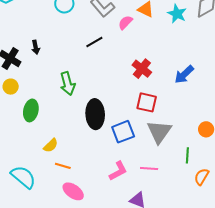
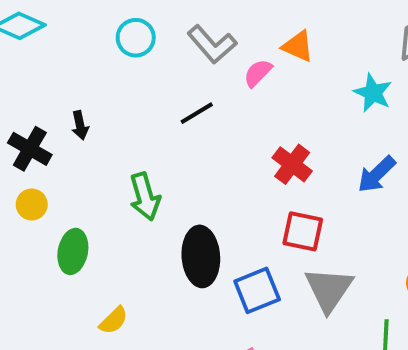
cyan star: (177, 14) -> (373, 93), moved

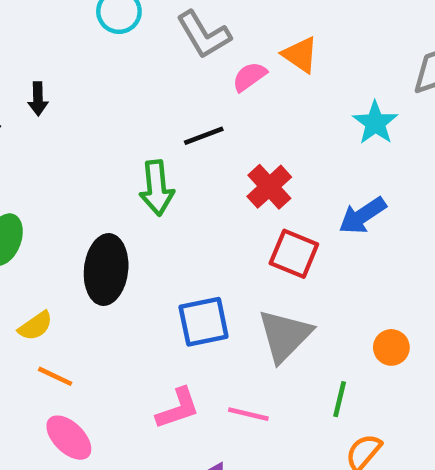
black line: (197, 113) -> (204, 136), moved
green arrow: (145, 197) -> (157, 188), moved
red square: (303, 231) -> (294, 254), moved
black ellipse: (201, 256) -> (106, 269), moved

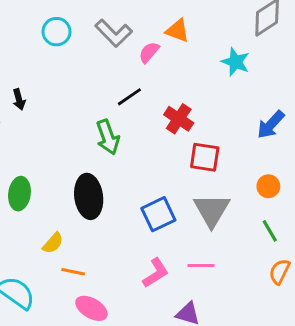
blue arrow: (363, 216) -> (271, 125), moved
orange circle: (391, 347) -> (268, 186), moved
green line: (340, 399) -> (270, 231), moved, turned -30

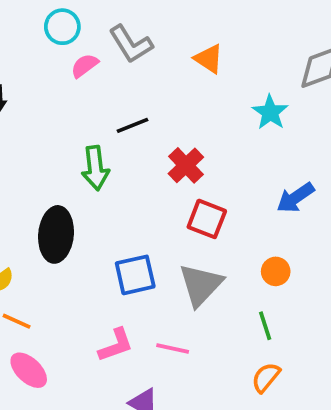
pink semicircle: (149, 52) -> (85, 66), moved

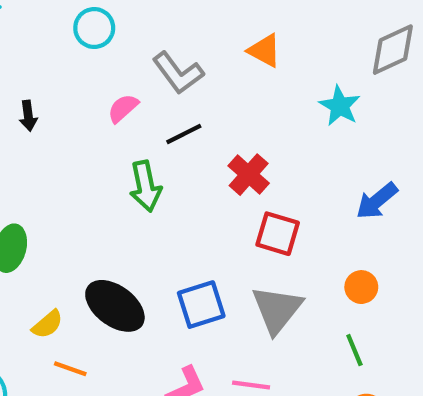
gray L-shape: (131, 44) -> (178, 73), moved
pink semicircle: (85, 66) -> (123, 108), moved
black ellipse: (56, 234) -> (115, 306), moved, turned -54

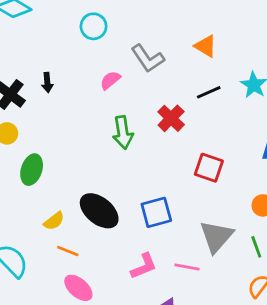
black line: (184, 134) -> (209, 92), moved
red cross: (249, 175) -> (171, 118), moved
gray triangle: (277, 309) -> (216, 236), moved

